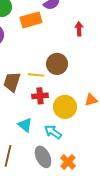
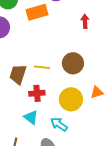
brown circle: (57, 64) -> (73, 63), moved
red cross: (40, 96) -> (37, 93), moved

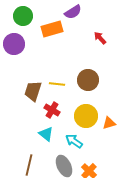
red arrow: (85, 21) -> (100, 38), turned -40
orange triangle: (97, 92) -> (109, 123), moved
red cross: (37, 93) -> (52, 110), turned 35

